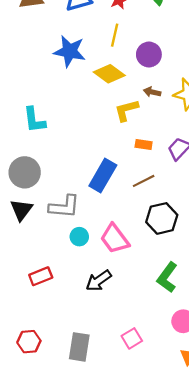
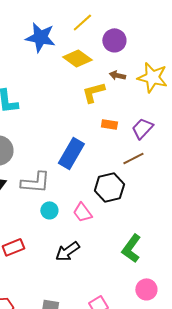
yellow line: (115, 35) -> (82, 22), turned 35
brown line: (144, 181) -> (133, 158), moved
black hexagon: (162, 218) -> (109, 187), moved
pink trapezoid: (115, 239) -> (82, 212), size x0.7

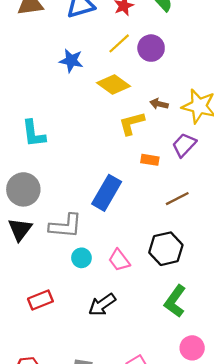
blue star: (40, 37) -> (71, 61), size x0.7
purple circle: (114, 40) -> (151, 48), moved
purple trapezoid: (142, 128) -> (184, 145), moved
black hexagon: (109, 187) -> (166, 249), moved

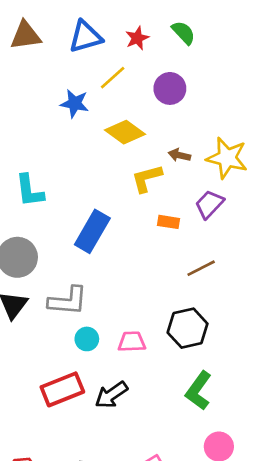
yellow line: (119, 43) -> (113, 78), moved
blue rectangle: (107, 193) -> (92, 231), moved
pink trapezoid: (119, 260) -> (132, 342), turned 125
red rectangle: (40, 300) -> (62, 389), moved, size x1.4

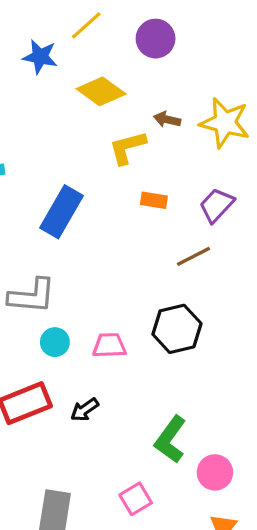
purple trapezoid: (209, 204) -> (217, 205), moved
green L-shape: (198, 391) -> (170, 439), moved
black arrow: (111, 395) -> (85, 410), size x0.7

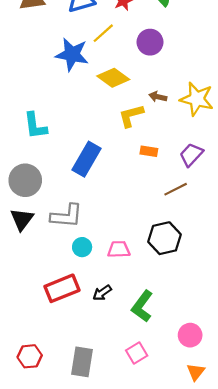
blue star: (40, 57) -> (72, 54), size x1.4
green L-shape: (170, 439) -> (142, 306), moved

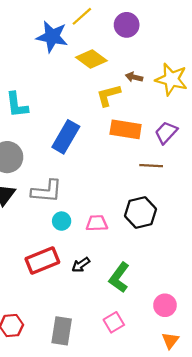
orange rectangle: (149, 151) -> (126, 129), size x1.8
brown line: (176, 189) -> (151, 166), turned 30

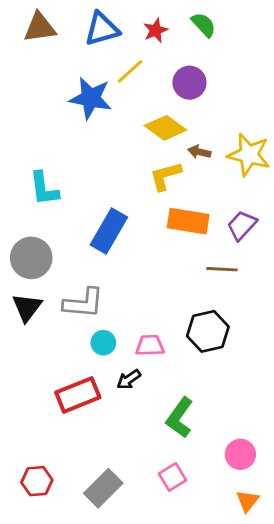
yellow diamond: (91, 59) -> (165, 128), moved
black arrow: (81, 265) -> (129, 379), moved
gray rectangle: (62, 331) -> (103, 488), turned 36

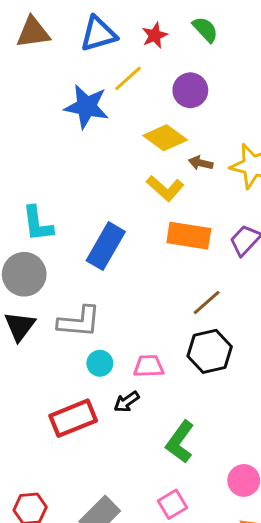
yellow L-shape: (165, 176) -> (165, 188), turned -124
cyan L-shape: (44, 189) -> (38, 224), moved
brown line: (222, 269) -> (207, 302), moved, turned -44

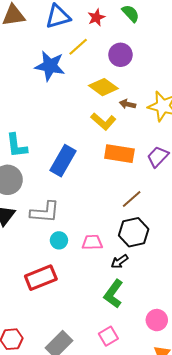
black arrow: (127, 402) -> (119, 262), moved

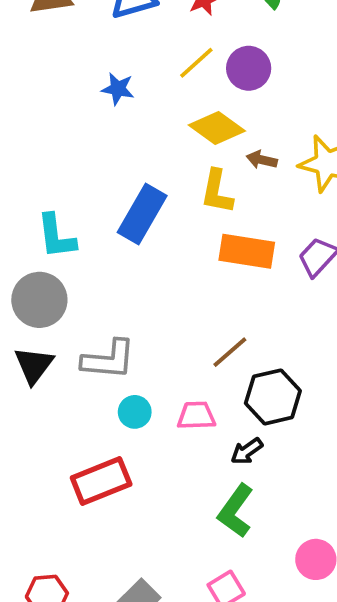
yellow line: (78, 47) -> (196, 63), moved
blue star: (50, 66) -> (118, 89), size x0.6
yellow L-shape: (103, 121) -> (217, 192), turned 60
blue rectangle: (63, 161) -> (142, 214), moved
brown line: (132, 199) -> (230, 352), moved

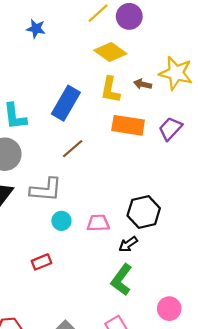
blue star: (118, 89) -> (36, 29), moved
brown arrow: (262, 160) -> (143, 84), moved
brown line: (230, 352) -> (73, 149), moved
red rectangle: (101, 481) -> (41, 262), size x0.6

